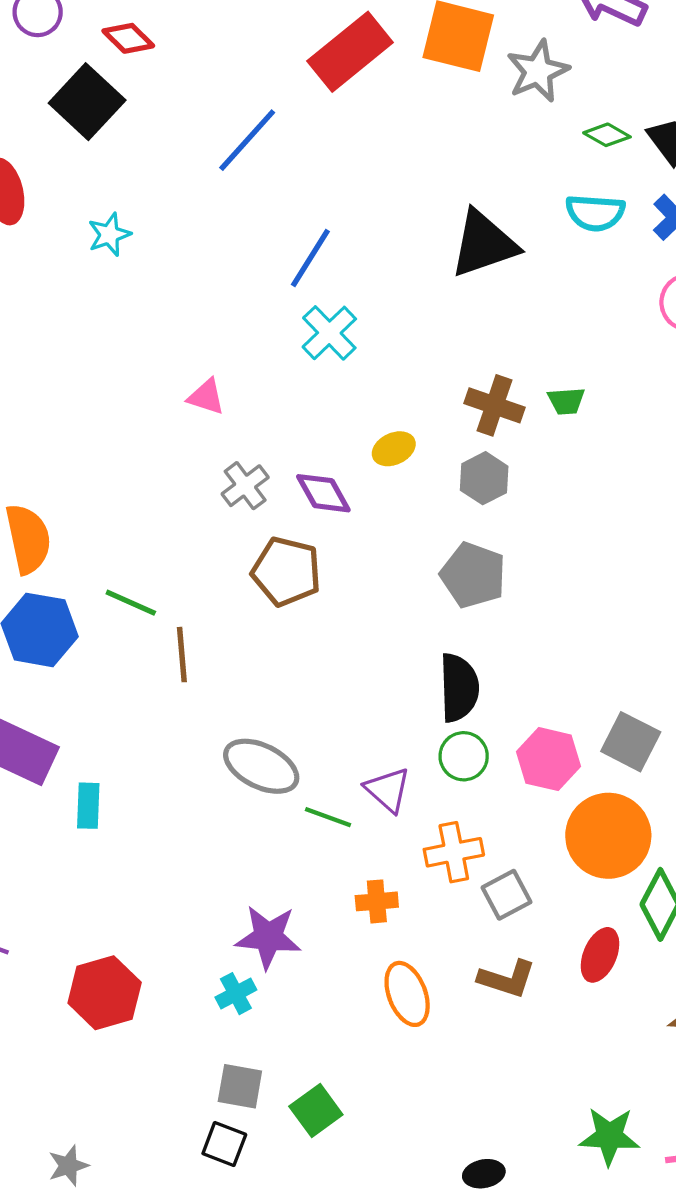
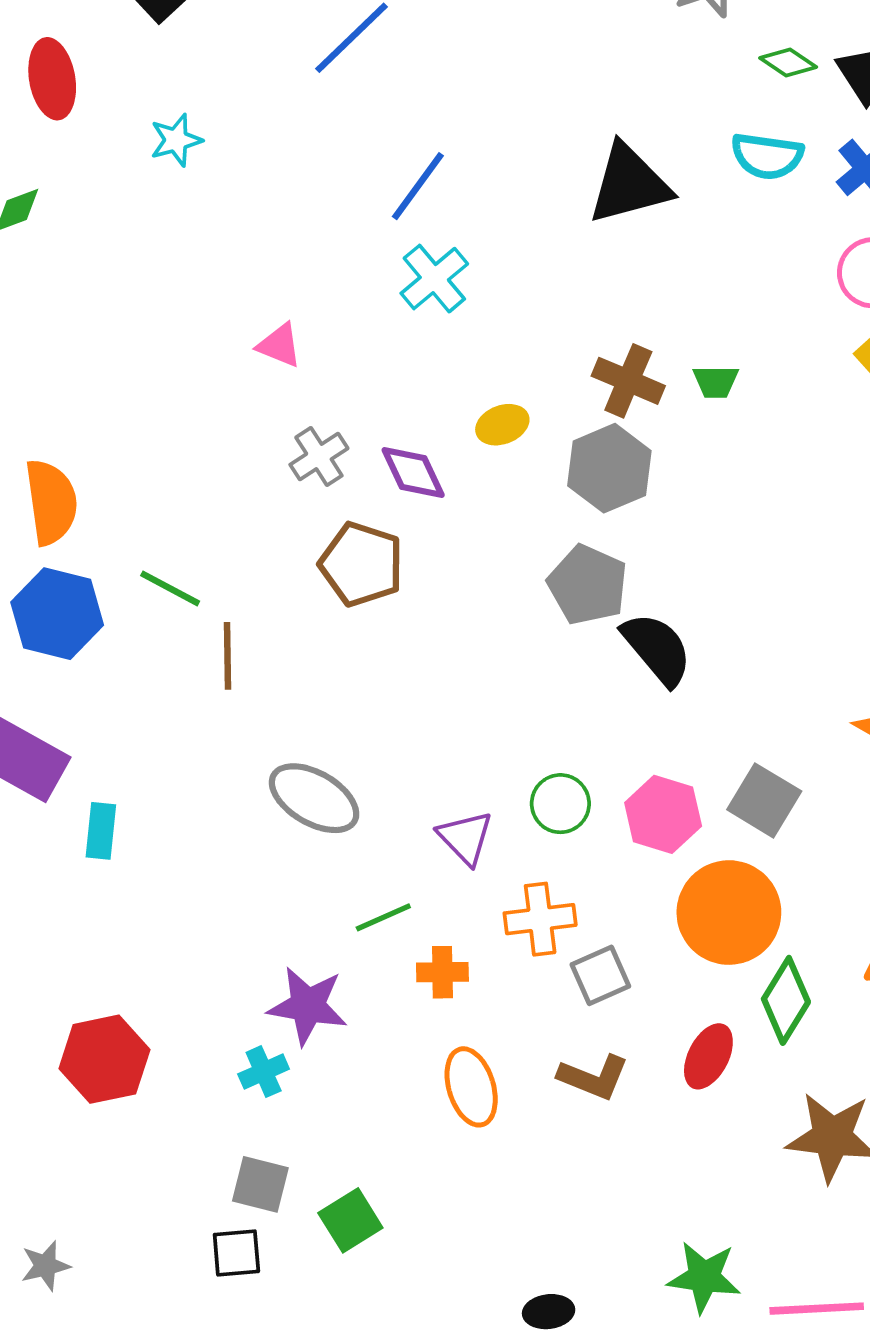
gray hexagon: (484, 478) -> (609, 468), size x1.4
black semicircle: (459, 688) -> (657, 649), moved, turned -42
green line: (328, 817) -> (383, 917), moved, turned -48
black square: (224, 1144) -> (236, 1253), turned -30

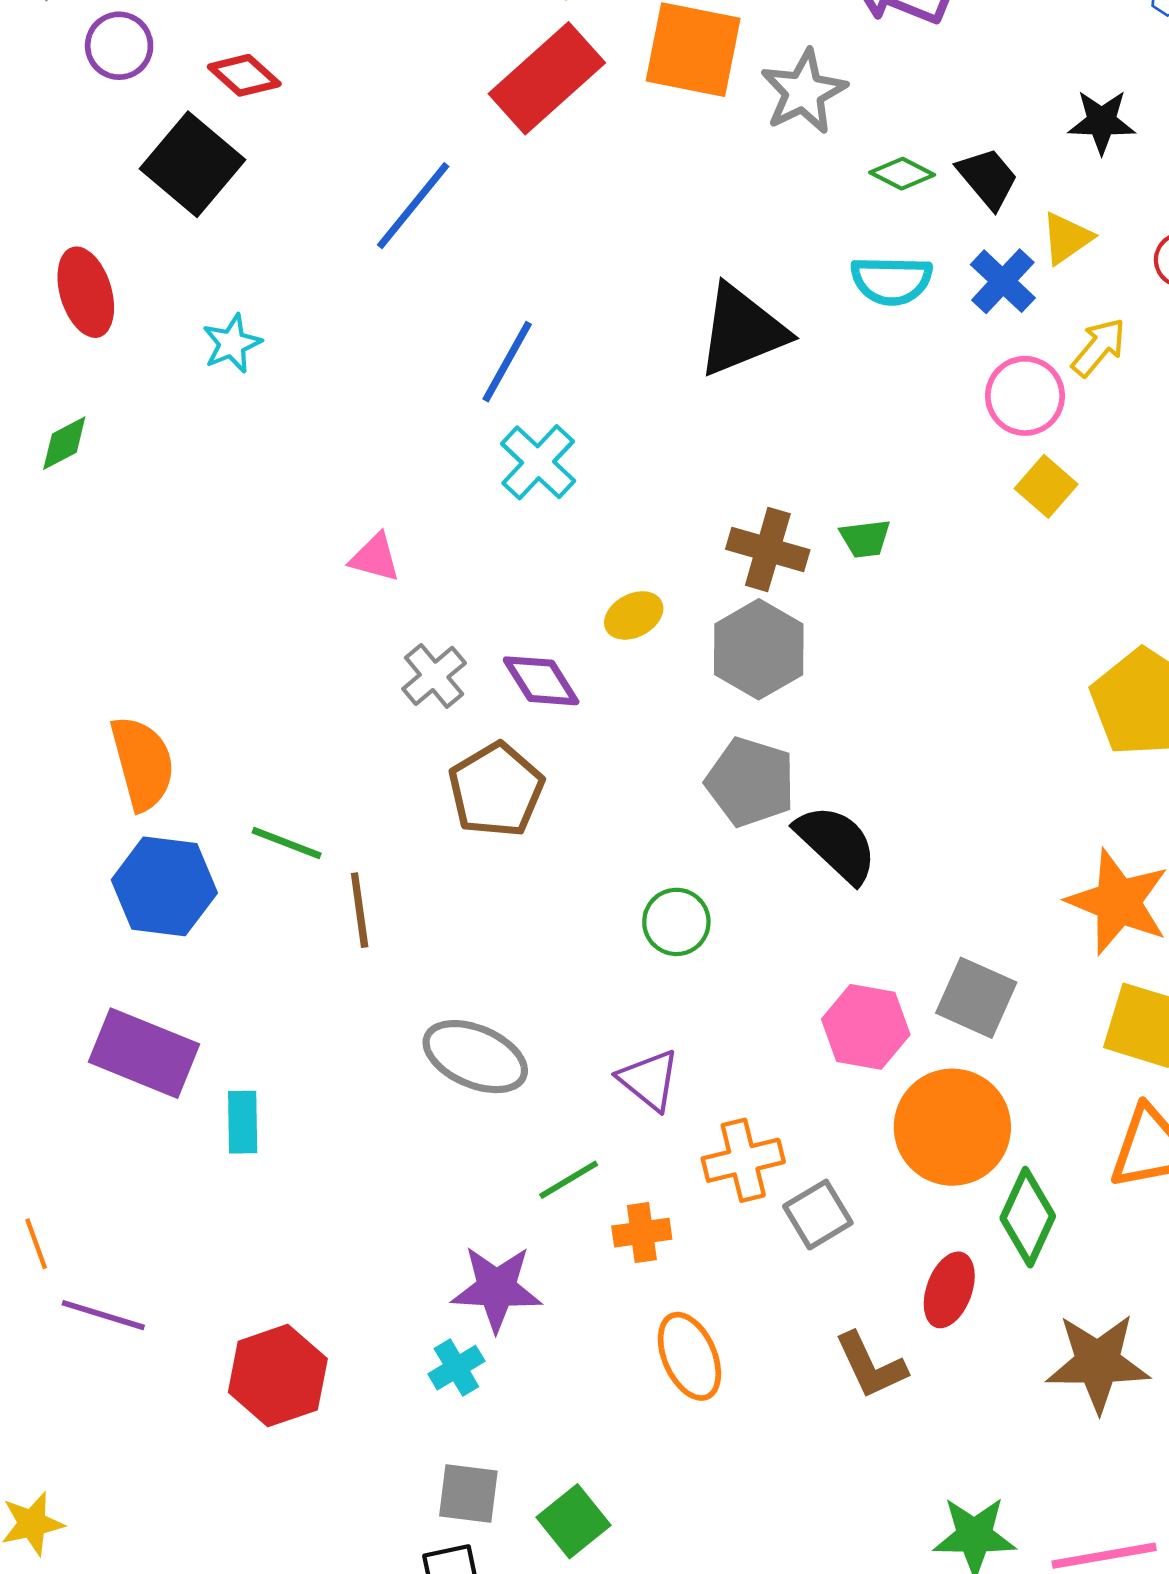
brown pentagon: (361, 564) -> (496, 790), turned 30
green circle: (560, 804) -> (676, 922), moved
brown L-shape: (593, 1077) -> (871, 1366), moved, turned 50

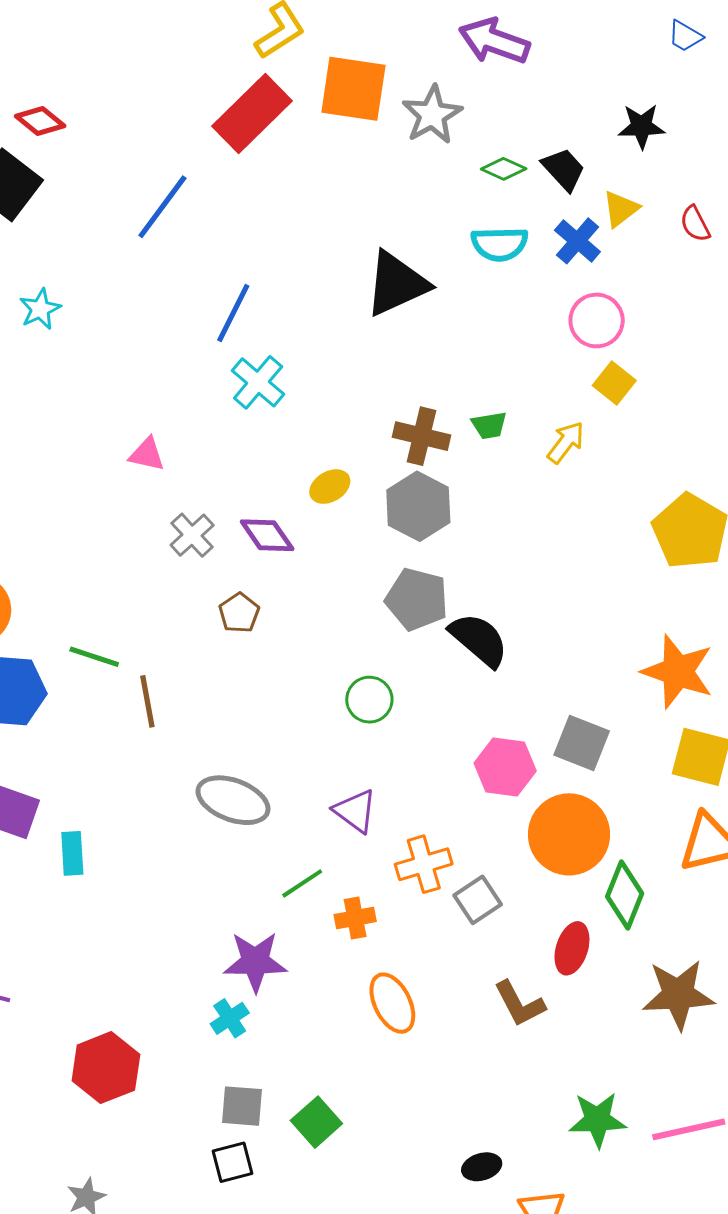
yellow arrow: (1099, 347) -> (566, 442), moved
brown pentagon: (496, 790) -> (239, 613), size x0.6
red hexagon: (278, 1376) -> (106, 1068), moved

